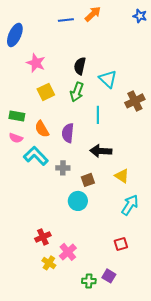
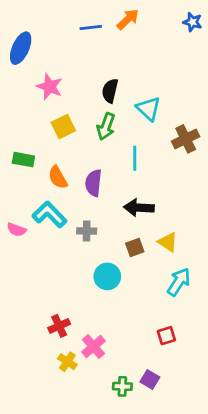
pink semicircle: (16, 138) -> (17, 230), moved
brown square: (88, 180) -> (135, 248), moved

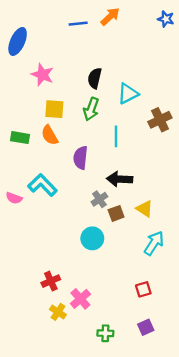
cyan triangle: (149, 109) -> (128, 94), turned 50
yellow square: (63, 127) -> (54, 109), turned 30
orange semicircle: (58, 177) -> (50, 135), moved
gray cross: (87, 231) -> (99, 199), moved, turned -35
purple square: (150, 380) -> (146, 327), moved, turned 35

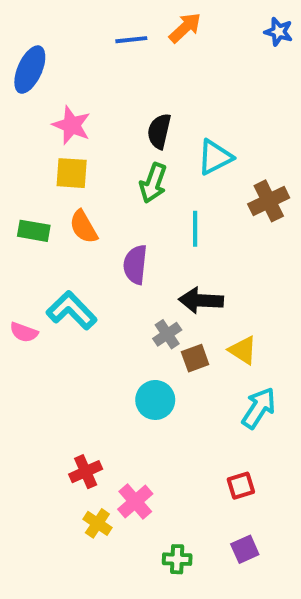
yellow square: (54, 109) -> (72, 173), moved

